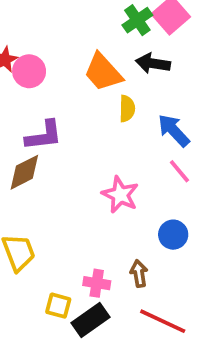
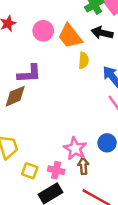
pink circle: (29, 71) -> (43, 31), moved
pink star: (120, 195) -> (75, 149), moved
yellow square: (58, 306) -> (30, 171), moved

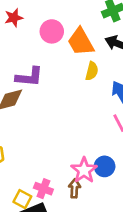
pink star: (75, 149) -> (84, 170), moved
yellow square: (30, 171) -> (22, 199), moved

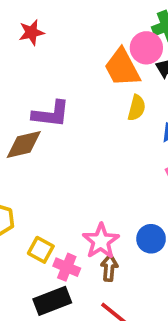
pink circle: (52, 31) -> (146, 48), moved
pink star: (84, 170) -> (101, 241), moved
yellow square: (22, 199) -> (41, 250), moved

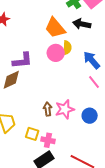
pink circle: (146, 48) -> (56, 53), moved
pink star: (101, 241) -> (65, 109), moved, turned 30
brown arrow: (109, 268) -> (48, 109), moved

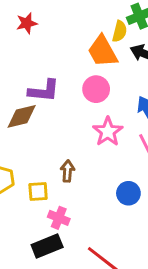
yellow semicircle: (67, 48) -> (120, 31), moved
pink star: (65, 109) -> (108, 132), moved, turned -30
yellow square: (32, 134) -> (38, 191), moved, turned -32

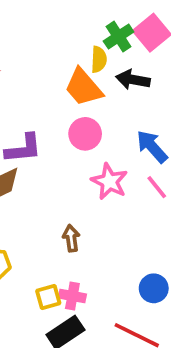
yellow square: (38, 191) -> (48, 297), moved
blue circle: (128, 193) -> (154, 288), moved

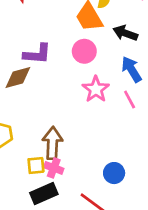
black arrow: (133, 80) -> (125, 33), moved
brown arrow: (71, 238) -> (52, 143), moved, size x1.6

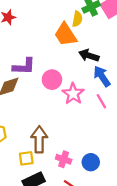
black arrow: (125, 33) -> (89, 56), moved
pink circle: (84, 51) -> (52, 80), moved
pink cross: (54, 168) -> (64, 159), moved

